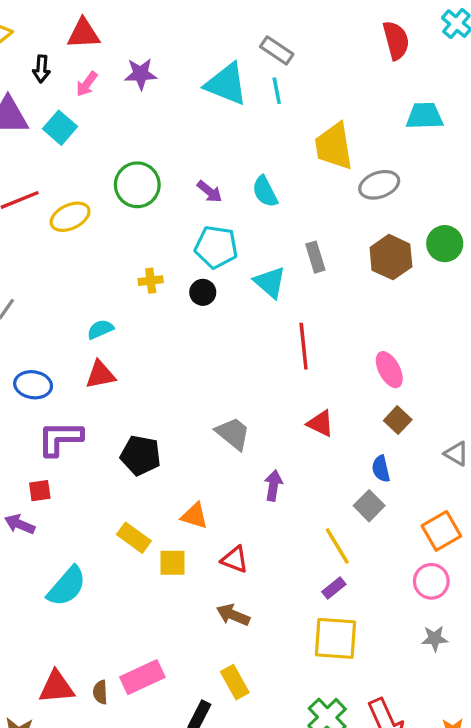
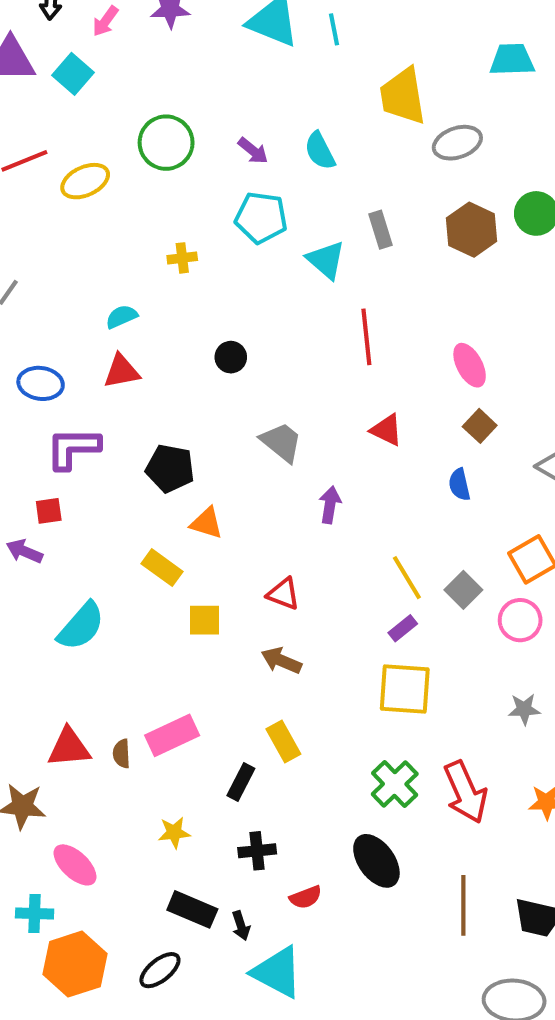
black circle: (203, 292) -> (231, 357), moved
gray square: (369, 506) -> (463, 590), moved
orange triangle: (194, 516) -> (207, 523), moved
yellow square: (173, 563) -> (204, 620), moved
gray star: (435, 638) -> (524, 709), moved

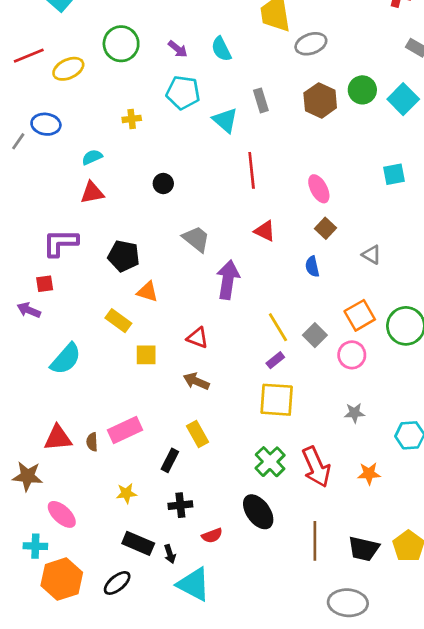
blue ellipse: (41, 383) -> (46, 124), moved
purple arrow: (330, 505) -> (228, 280), size x1.6

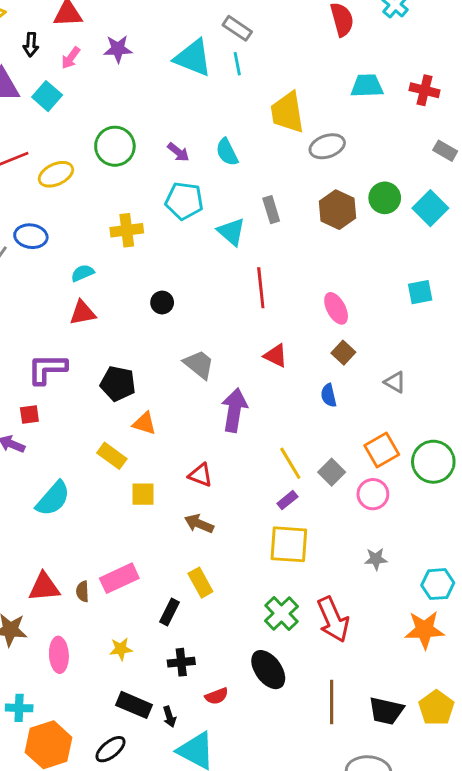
yellow cross: (132, 119) -> (127, 230), size x1.5
orange star: (369, 474) -> (425, 630), moved, size x1.5
pink ellipse: (62, 514) -> (59, 655), moved, turned 44

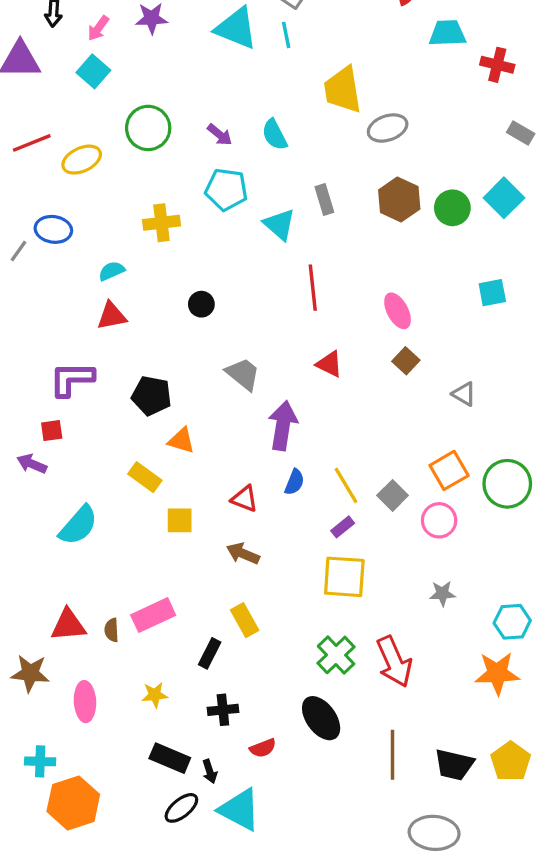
cyan trapezoid: (367, 86) -> (447, 33), moved
cyan square: (47, 96) -> (93, 71), moved
green circle: (385, 198) -> (452, 208), moved
blue semicircle: (329, 395) -> (294, 482), moved, turned -145
black ellipse: (110, 749) -> (181, 808), moved

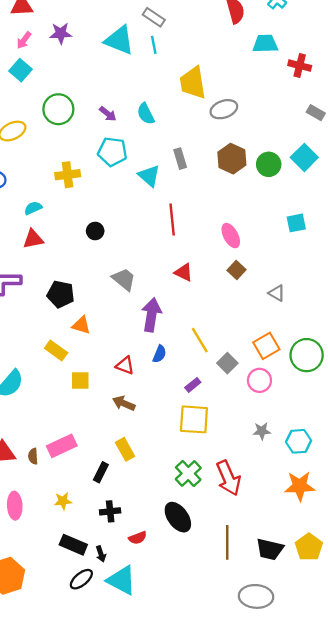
yellow line: (346, 485) -> (200, 340), moved
cyan hexagon: (512, 622) -> (299, 441), moved

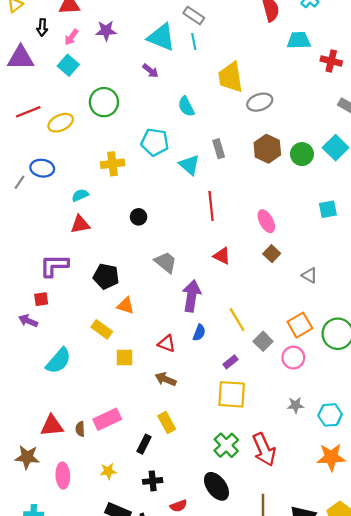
purple arrow: (108, 114) -> (150, 71), moved

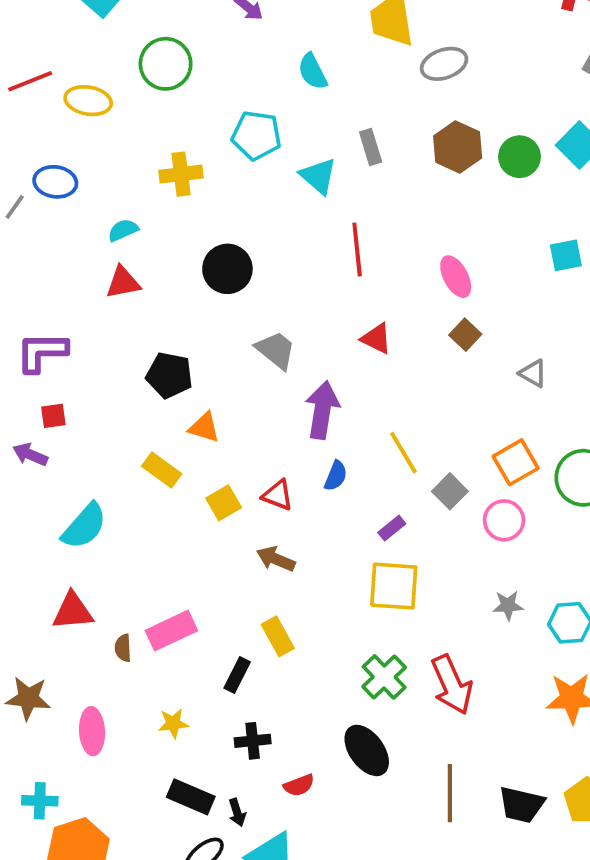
yellow ellipse: (61, 123) -> (88, 101), turned 35
black circle: (139, 217) -> (227, 269), size x1.6
purple L-shape: (54, 266) -> (42, 352), moved
yellow square: (124, 358) -> (224, 503), moved, turned -30
red triangle: (52, 426) -> (73, 611), moved

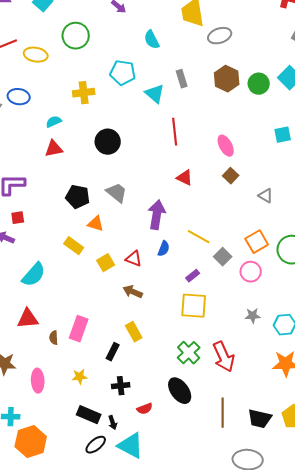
gray trapezoid: (276, 350) -> (117, 193), moved
yellow line: (403, 453) -> (199, 237), turned -30
pink rectangle: (171, 631) -> (79, 329), turned -45

